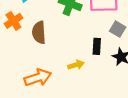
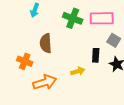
orange cross: (13, 21) -> (25, 61), moved, turned -35

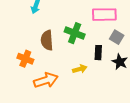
green cross: (73, 18) -> (75, 33), moved

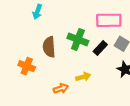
black rectangle: (98, 53) -> (100, 48), moved, turned 40
orange arrow: (46, 80) -> (61, 89), moved, size x0.6

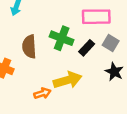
yellow arrow: (83, 77) -> (68, 80), size x1.6

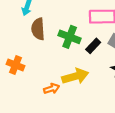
brown semicircle: (29, 47) -> (38, 29), moved

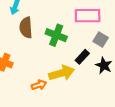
black rectangle: (93, 46) -> (82, 57), moved

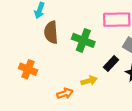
yellow arrow: (62, 73) -> (89, 81), size x0.6

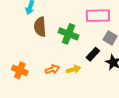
orange cross: (28, 69) -> (20, 70), moved
orange arrow: (65, 93) -> (52, 69), moved

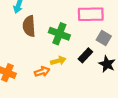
yellow arrow: (74, 69) -> (58, 61), moved

